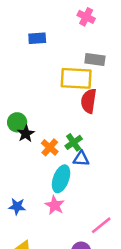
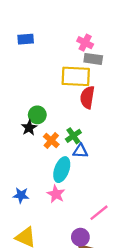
pink cross: (86, 17) -> (85, 43), moved
blue rectangle: (37, 38) -> (26, 39), moved
green circle: (17, 122) -> (37, 115), moved

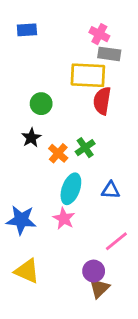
green circle: (37, 115) -> (41, 104), moved
blue triangle: (80, 151) -> (111, 190), moved
blue star: (21, 195) -> (21, 220), size x1.5

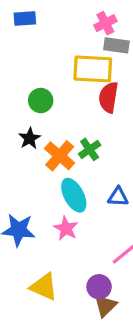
pink cross: (99, 34) -> (105, 23), turned 36
orange cross: (58, 153) -> (60, 156), size x1.4
cyan ellipse: (71, 189) -> (74, 195), turned -48
yellow triangle: (27, 271) -> (44, 287), moved

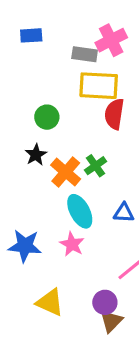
pink cross: (105, 23) -> (111, 40), size x1.4
gray rectangle: (116, 45) -> (85, 54), moved

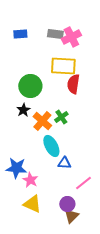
gray rectangle: (85, 54) -> (55, 34), moved
green circle: (47, 117) -> (30, 86), size x1.5
blue triangle: (124, 213) -> (64, 163), moved
pink star: (72, 244) -> (30, 180), moved

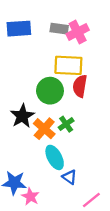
blue rectangle: (20, 34) -> (19, 29), size x1.5
green circle: (30, 86) -> (50, 91), moved
black star: (23, 110) -> (22, 116), size x1.5
blue triangle: (64, 163) -> (70, 177), turned 32

